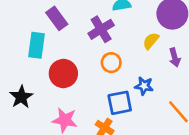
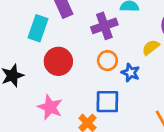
blue star: (144, 86) -> (131, 73), moved

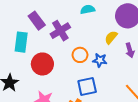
purple cross: (104, 26) -> (60, 31), moved

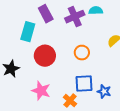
purple cross: (60, 31) -> (75, 17), moved
blue star: (100, 60) -> (104, 91), moved

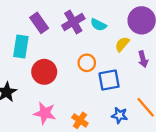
cyan semicircle: (96, 10) -> (98, 25), moved, turned -144
blue square: (84, 84) -> (109, 80), moved
blue star: (104, 91) -> (119, 115), moved

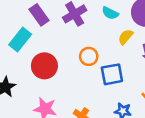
cyan semicircle: (98, 25) -> (110, 13), moved
cyan rectangle: (21, 46) -> (20, 39), turned 30

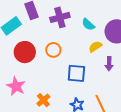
orange circle: (89, 56) -> (53, 50), moved

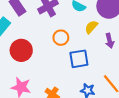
orange circle: (53, 50) -> (61, 38), moved

